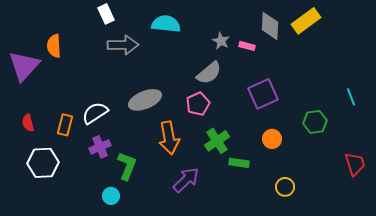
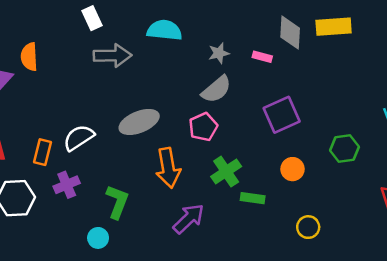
yellow rectangle: (306, 21) -> (334, 27), turned 32
gray star: (221, 41) -> (219, 53), moved, turned 30
purple cross: (100, 147) -> (67, 185), moved

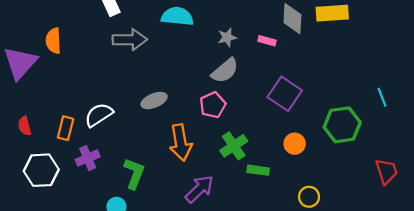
purple square: (282, 115) -> (285, 94), turned -32
gray ellipse: (139, 122) -> (154, 100), size x0.7
green hexagon: (344, 149) -> (342, 125), size x1.4

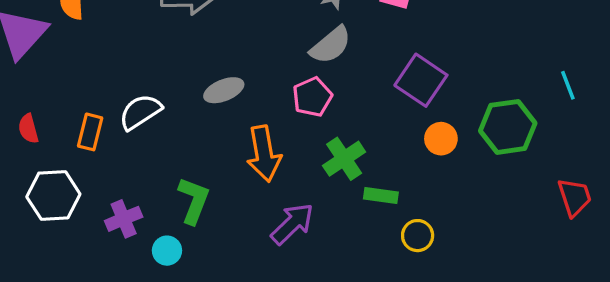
orange circle: (295, 144) -> (441, 139), moved
purple cross: (88, 158) -> (124, 219), moved
yellow circle: (309, 197) -> (418, 236), moved

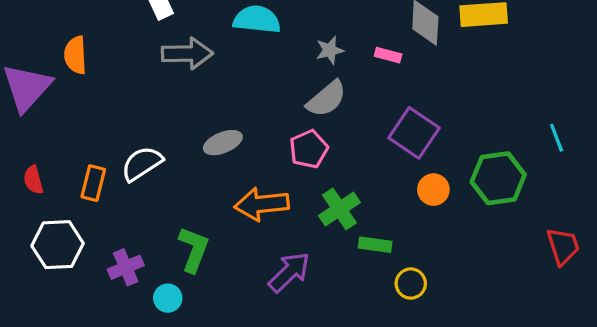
orange arrow: (264, 154) -> (262, 204), turned 94

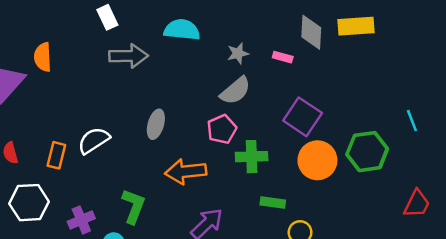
gray ellipse: (223, 143) -> (156, 124), turned -52
orange circle: (433, 190) -> (317, 160), size x1.6
green cross: (339, 209) -> (252, 157), moved, turned 32
red trapezoid: (563, 246) -> (417, 204), turned 44

